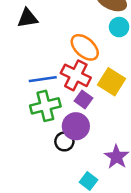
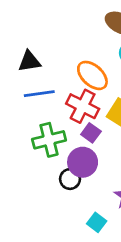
black triangle: (27, 18) -> (29, 61), moved
blue line: (43, 79) -> (39, 94), moved

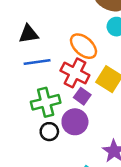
black circle: (70, 179) -> (49, 132), moved

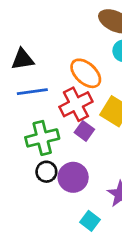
red cross: (75, 73) -> (76, 104), turned 36
purple circle: (75, 122) -> (73, 177), moved

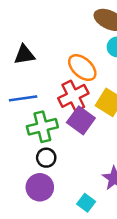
blue line: (32, 92) -> (23, 98), moved
purple square: (84, 131) -> (81, 120), size x1.5
purple circle: (73, 177) -> (40, 187), moved

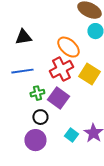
purple square: (81, 120) -> (58, 98), moved
green cross: (42, 127) -> (37, 93), size x0.6
cyan square: (86, 203) -> (71, 135), moved

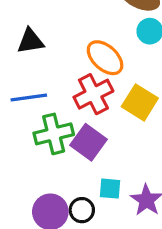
green cross: (37, 93) -> (54, 134), size x1.6
black circle: (40, 117) -> (82, 210), moved
cyan square: (71, 135) -> (110, 189), moved, turned -32

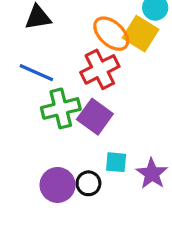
blue line: (29, 97) -> (36, 73), turned 32
yellow square: (140, 102) -> (141, 34), moved

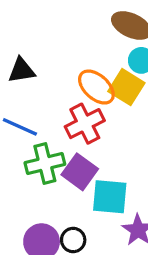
cyan square: (116, 162) -> (110, 197), moved, size x1.6

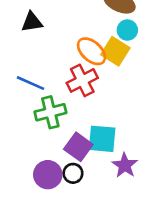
black triangle: (22, 70) -> (32, 22), moved
purple square: (80, 172) -> (78, 147), moved

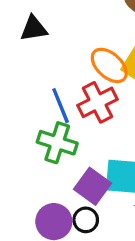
blue line: (31, 83) -> (61, 106), moved, turned 44
green cross: (50, 112) -> (57, 143), turned 32

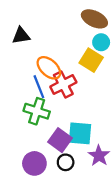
orange ellipse: (109, 65) -> (49, 68), moved
black circle: (86, 220) -> (66, 162), moved

